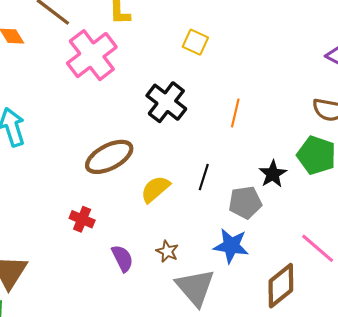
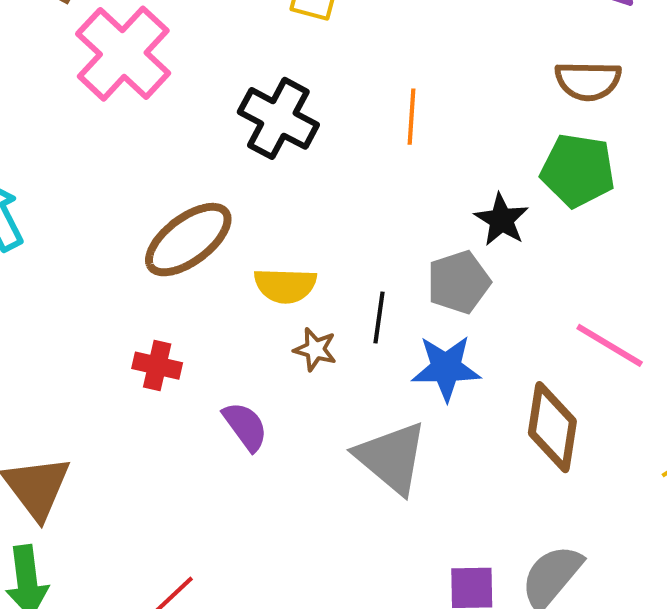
black line: (204, 177) -> (379, 317), moved
yellow semicircle: (155, 189) -> (285, 285), turned -128
brown star: (167, 251) -> (315, 349), moved
brown diamond: (281, 286) -> (552, 427), turned -33

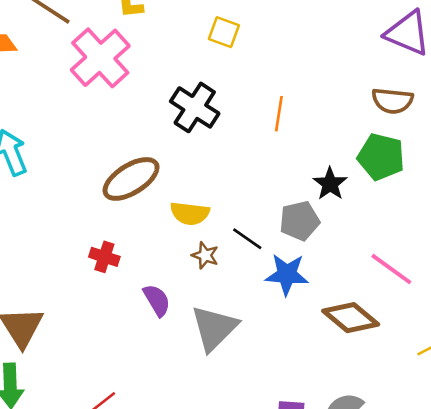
black line: (379, 317) -> (247, 239), turned -68
brown diamond: (552, 427) -> (351, 318), turned -64
gray triangle: (391, 458) -> (214, 328), moved, turned 30

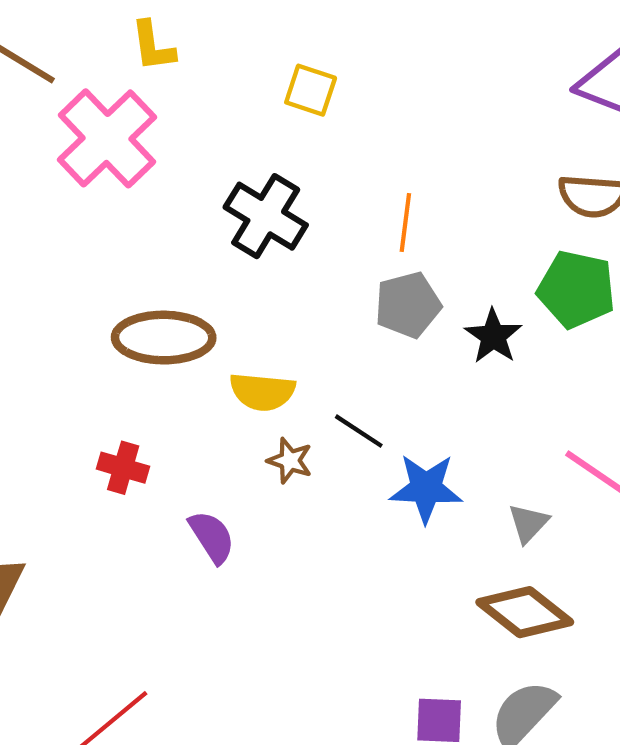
brown ellipse: (131, 179) -> (164, 338), turned 34
gray pentagon: (300, 221) -> (408, 305), moved
brown diamond: (351, 318) -> (525, 612), moved
gray triangle: (214, 328) -> (528, 523), moved, size x0.5

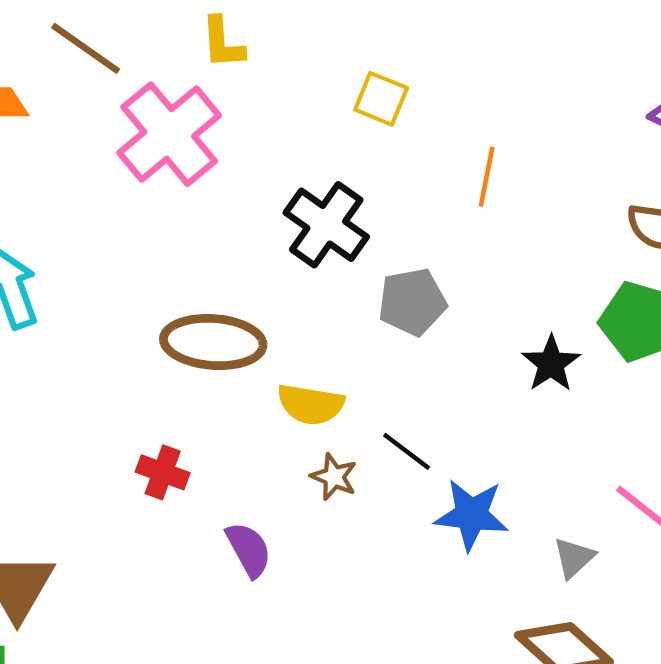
orange line: (405, 223) -> (487, 177), moved
gray pentagon: (408, 305) -> (412, 302), moved

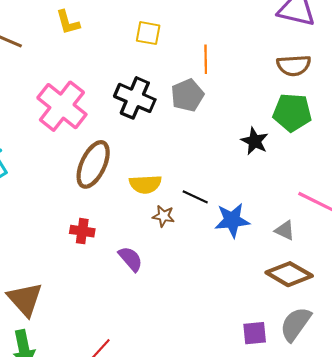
pink cross: (169, 134) -> (62, 106), moved
gray pentagon: (412, 302) -> (187, 95), moved
brown ellipse: (213, 342) -> (93, 164), turned -57
gray triangle: (574, 558) -> (285, 230), turned -40

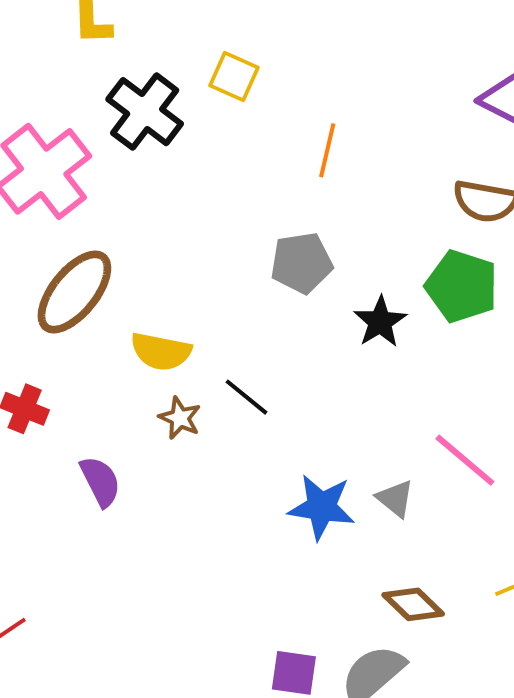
gray pentagon: (187, 95) -> (301, 263), moved
black cross: (135, 98) -> (145, 112), moved
blue star: (232, 220) -> (321, 507), moved
brown diamond: (289, 274) -> (413, 604), moved, size x0.7

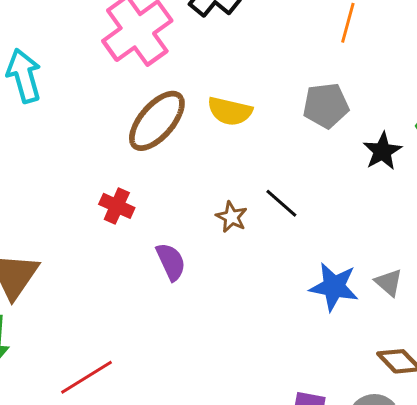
yellow semicircle: (161, 351) -> (230, 111), moved

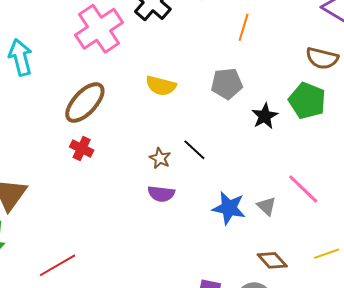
brown ellipse: (157, 121) -> (85, 103), moved
purple semicircle: (171, 262) -> (161, 194), moved, turned 120

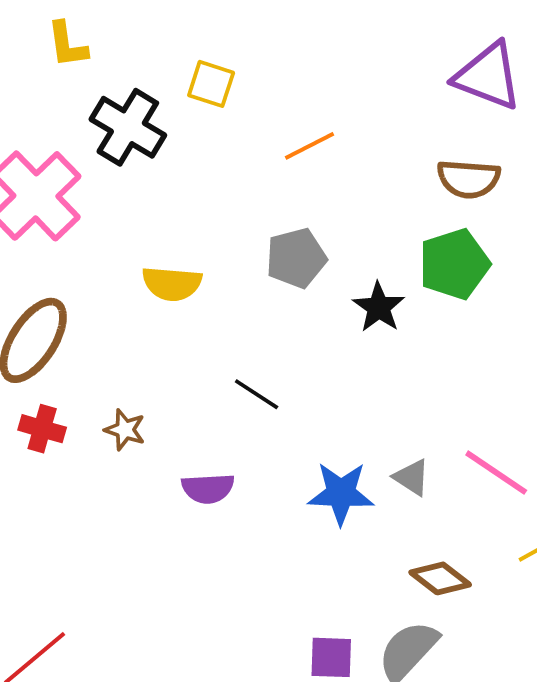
orange line: (244, 27) -> (310, 146), turned 56
green pentagon: (307, 101) -> (454, 264), turned -30
brown star: (160, 158) -> (125, 430), moved
pink line: (303, 189) -> (496, 473), moved

